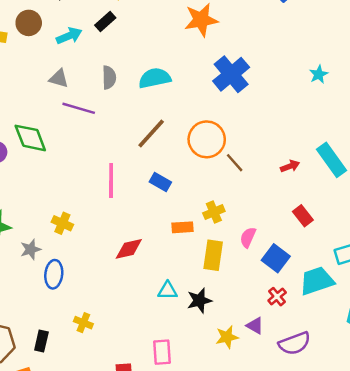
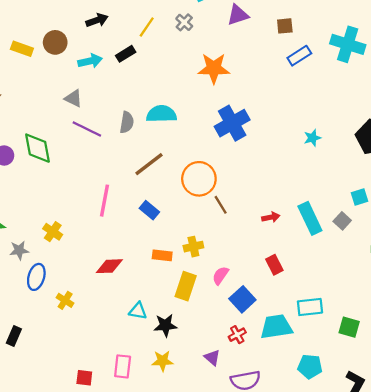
gray semicircle: (109, 78) -> (127, 122), moved
yellow cross: (83, 323) -> (65, 300), moved
yellow star: (227, 337) -> (162, 361), moved

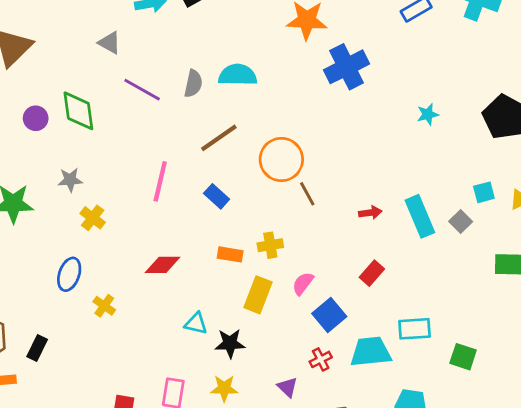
gray triangle: (73, 98) -> (110, 43), moved
blue cross: (232, 123) -> (347, 67), moved
gray star: (19, 250) -> (70, 180), moved
red rectangle: (274, 265) -> (372, 273), turned 66

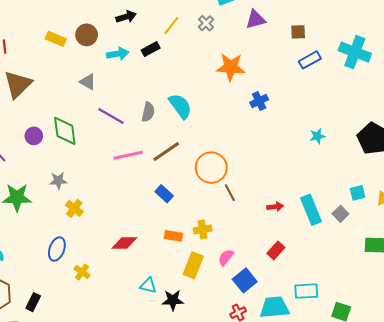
blue cross: (347, 67) -> (259, 101), size x0.6
cyan semicircle: (238, 75) -> (180, 106), turned 52
pink line: (160, 181) -> (128, 155), moved, turned 64

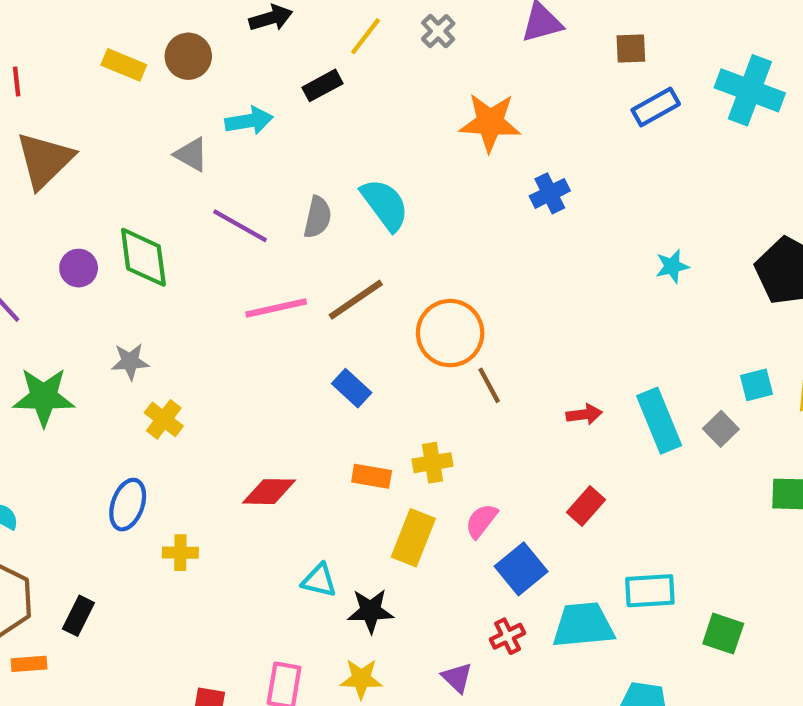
cyan arrow: (118, 54) -> (249, 121), moved
yellow cross: (82, 272) -> (180, 553), turned -35

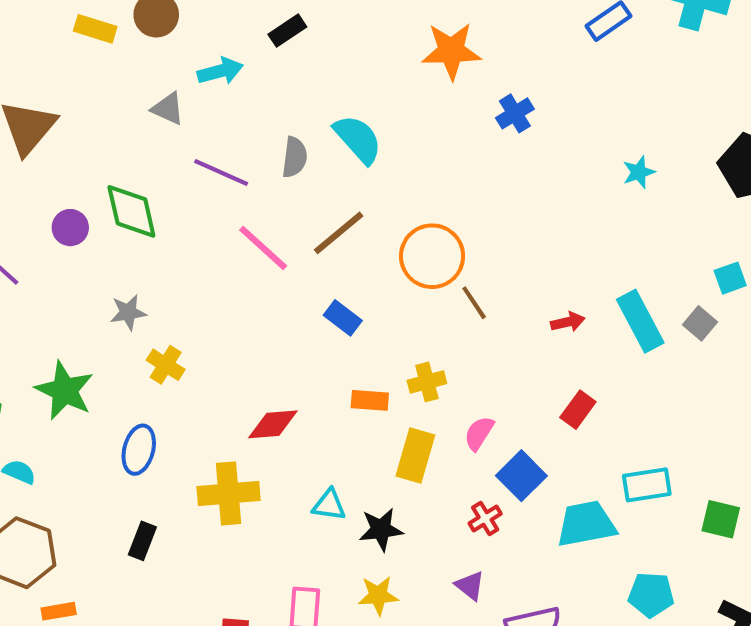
pink line: (276, 308) -> (263, 248), turned 60
green star: (44, 397) -> (65, 390), moved, turned 30
yellow cross: (180, 553) -> (229, 493), moved, size x1.8
black rectangle: (78, 616) -> (142, 541), moved
red cross: (508, 636) -> (485, 519), moved

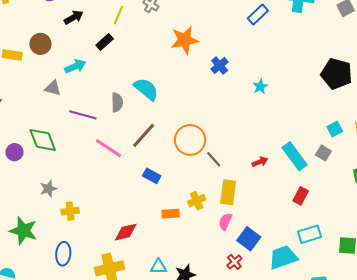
cyan star: (639, 172) -> (260, 87), moved
yellow cross: (166, 365) -> (70, 211), turned -30
red rectangle: (578, 410) -> (301, 196), moved
yellow rectangle: (415, 455) -> (228, 192), moved

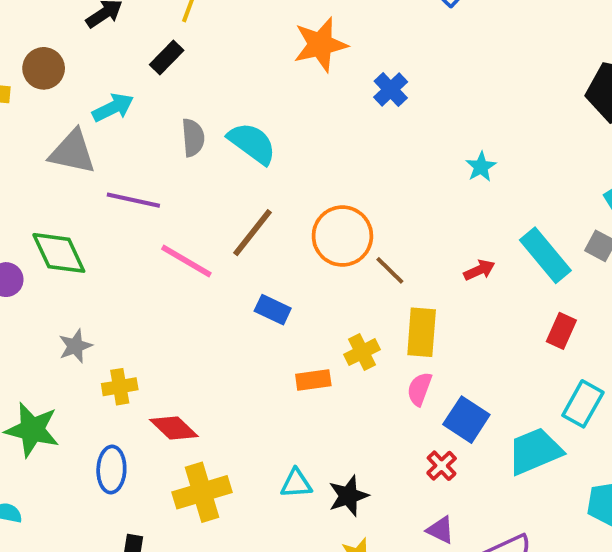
cyan star: (260, 87) -> (481, 167), moved
gray triangle: (53, 88) -> (72, 152), size x1.5
gray semicircle: (117, 102) -> (193, 138), moved
red diamond: (126, 232) -> (174, 428), moved, turned 60
cyan rectangle: (309, 234) -> (583, 404), turned -40

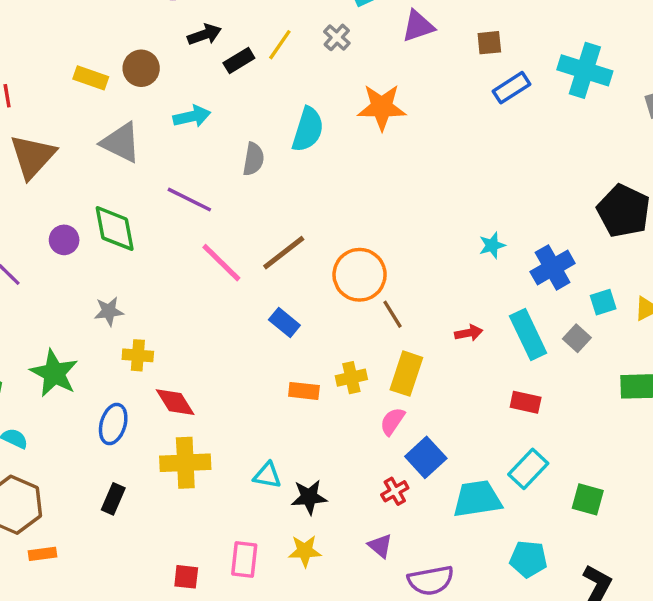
black rectangle: (167, 58) -> (239, 61), moved
blue cross: (391, 89) -> (553, 267), moved, size x1.4
cyan semicircle: (252, 143) -> (308, 129), moved, turned 57
gray triangle: (72, 152) -> (121, 143), moved
red rectangle: (561, 331) -> (526, 402), turned 64

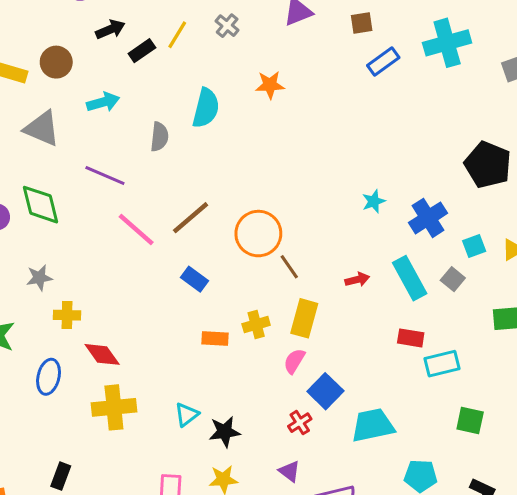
cyan cross: (585, 70) -> (447, 43), turned -30
orange star: (382, 107) -> (270, 85), size x0.7
cyan rectangle: (528, 469) -> (442, 364), moved, turned 36
cyan triangle: (267, 475) -> (187, 415), turned -45
black rectangle: (113, 499) -> (61, 476), moved

